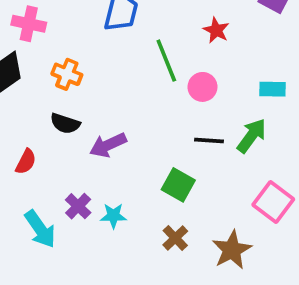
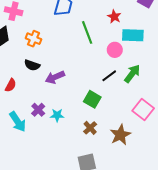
pink circle: (202, 87) -> (115, 50), moved
cyan rectangle: (273, 89) -> (133, 35), moved, size x1.5
black line: (209, 141) -> (109, 76), turned -42

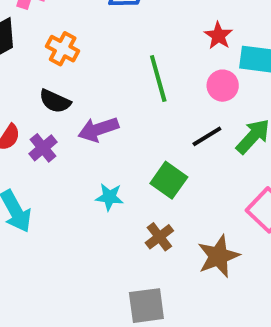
red star: (114, 17) -> (218, 36), moved
green line: (87, 32) -> (158, 78), moved
purple cross: (38, 110) -> (43, 148), moved
cyan star: (57, 115) -> (109, 197), moved

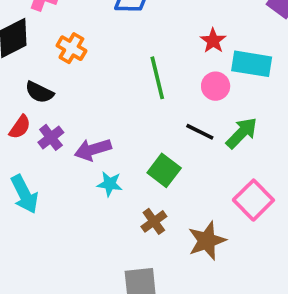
black semicircle: (55, 101) -> (39, 92), moved
purple arrow: (98, 129) -> (93, 150), moved
black line: (207, 136) -> (200, 132), turned 56

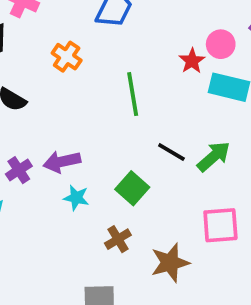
orange cross: (71, 48) -> (67, 57), moved
pink circle: (216, 86) -> (221, 44), moved
purple cross: (51, 137) -> (19, 170), moved
pink square: (253, 200) -> (220, 225), turned 36

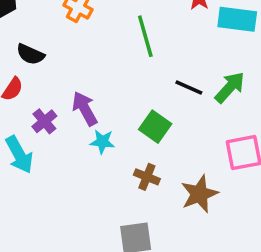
purple arrow: (62, 162) -> (85, 109), turned 80
brown cross: (118, 239) -> (147, 177), turned -30

